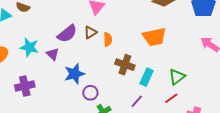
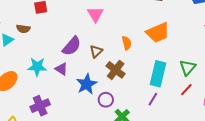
brown triangle: (90, 32) -> (96, 51), moved
orange semicircle: (108, 39) -> (127, 43), moved
brown cross: (125, 65) -> (116, 70), moved, turned 30
cyan rectangle: (147, 77) -> (158, 74), size x1.4

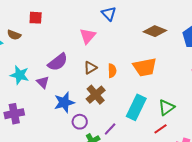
brown triangle: (96, 51) -> (90, 68), moved
purple line: (153, 99) -> (110, 129), moved

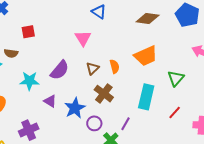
cyan star: (20, 75) -> (29, 81), moved
purple triangle: (43, 82) -> (50, 101), moved
green triangle: (167, 108) -> (176, 78), moved

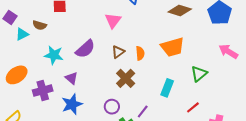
cyan rectangle: (146, 97) -> (167, 88), size x0.7
blue star: (75, 108) -> (72, 104), moved
purple cross: (29, 130) -> (43, 91), moved

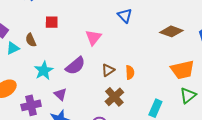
pink triangle: (113, 21) -> (93, 37), moved
brown semicircle: (40, 25) -> (31, 40), turned 48
orange trapezoid: (173, 47) -> (182, 70), moved
cyan star: (54, 55) -> (44, 71), turned 30

